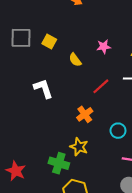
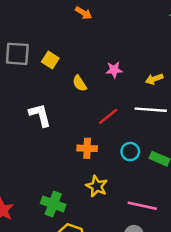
orange cross: (85, 114) -> (87, 148), turned 35
cyan circle: (118, 131) -> (130, 152), moved
yellow star: (79, 147) -> (97, 186), moved

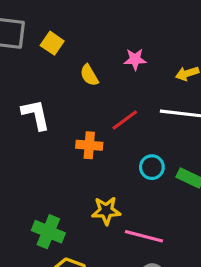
orange cross: (87, 148) -> (89, 145), moved
yellow star: (97, 186) -> (106, 211), turned -30
pink line: (142, 206) -> (144, 236), moved

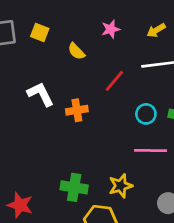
orange cross: (89, 145) -> (77, 110), moved
yellow star: (106, 211) -> (121, 186), moved
pink line: (144, 236) -> (150, 150), moved

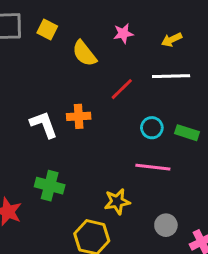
yellow semicircle: (76, 51) -> (84, 53), size x1.4
white L-shape: (41, 94) -> (44, 125), moved
green cross: (74, 187) -> (50, 186), moved

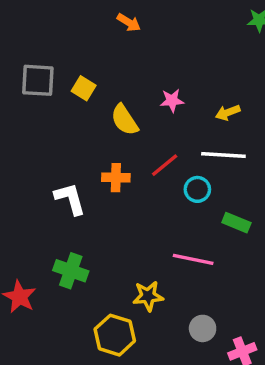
orange cross: (79, 116) -> (116, 178), moved
cyan circle: (152, 128) -> (197, 189), moved

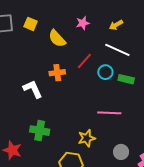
white line: (223, 155) -> (117, 50), turned 30
green rectangle: (236, 223) -> (126, 79), moved

